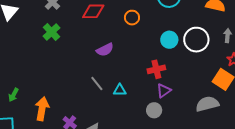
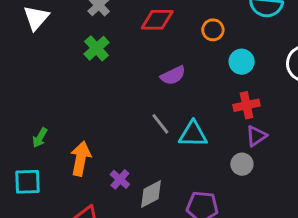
cyan circle: (169, 40) -> (242, 62), moved
cyan triangle: (120, 90) -> (193, 134), size x1.5

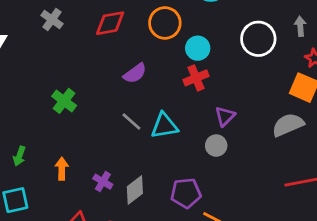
orange circle: (213, 30) -> (165, 23), size x1.5
green cross: (97, 48) -> (64, 101), moved
red cross: (246, 105) -> (196, 78), moved
orange arrow: (81, 159) -> (62, 169), size x0.7

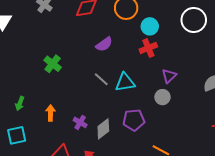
purple pentagon: (186, 193) -> (134, 120), moved

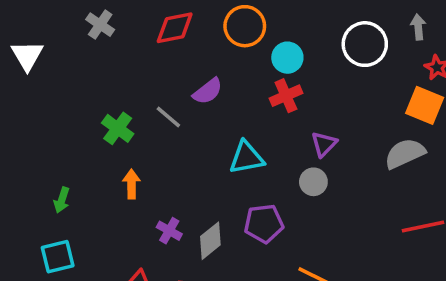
gray line: (101, 79) -> (168, 117), moved
orange arrow: (50, 113) -> (132, 184), moved

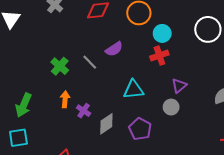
green arrow: (62, 200) -> (24, 105), size x1.6
purple pentagon: (264, 224) -> (140, 129), turned 30
purple cross: (169, 231) -> (84, 111), moved
gray diamond: (210, 241) -> (106, 124), moved

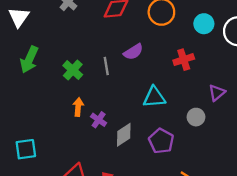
cyan circle: (162, 33) -> (204, 24), moved
gray line: (90, 62) -> (106, 66), turned 35
purple triangle: (179, 86) -> (217, 93), moved
green arrow: (24, 105) -> (29, 60), moved

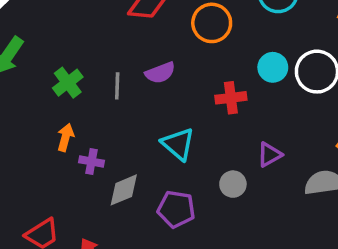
cyan circle: (204, 24) -> (273, 67), moved
cyan triangle: (154, 97) -> (178, 144), turned 35
purple cross: (99, 120) -> (91, 162), turned -35
purple pentagon: (161, 141) -> (176, 209), turned -30

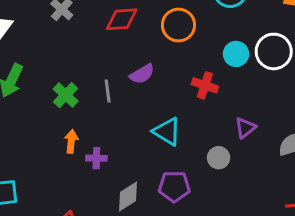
red cross: (231, 98) -> (205, 85), turned 35
gray diamond: (124, 190) -> (128, 197), moved

